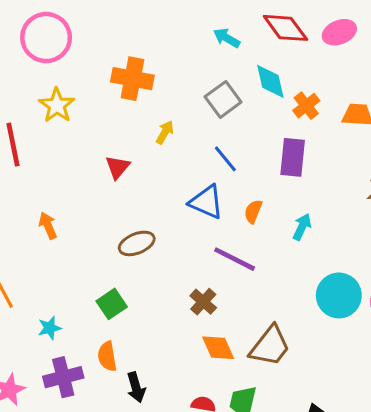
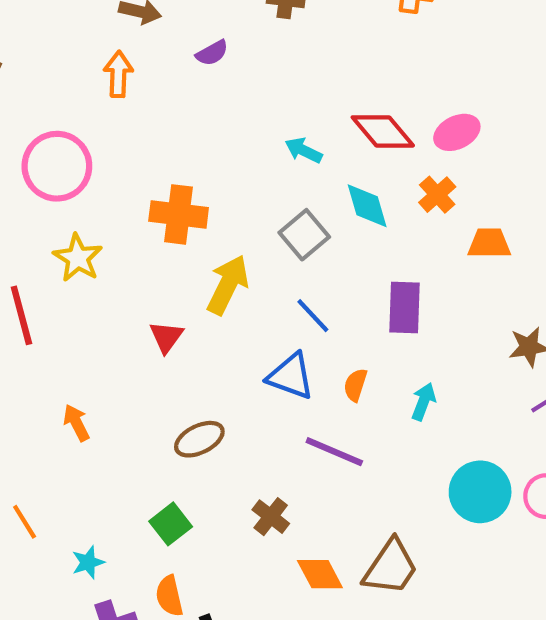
orange cross: (306, 106) -> (437, 195), moved
yellow arrow: (165, 132) -> (228, 285), size x1.8
brown cross: (203, 302) -> (271, 517), moved

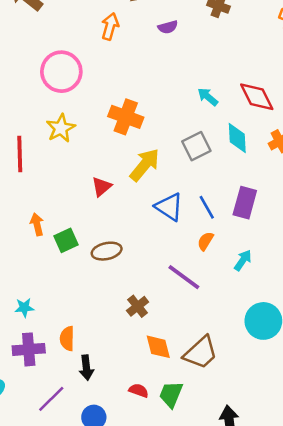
blue line: (313, 316) -> (207, 207), moved
blue triangle: (291, 376) -> (169, 207), moved
green square: (171, 524) -> (66, 240), moved

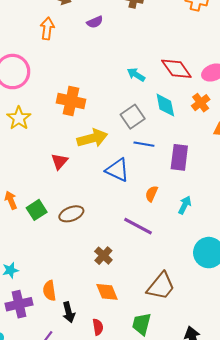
yellow arrow: (145, 165) -> (92, 138), turned 44
blue line: (207, 207) -> (144, 144), moved, turned -42
orange diamond: (158, 347) -> (107, 292), moved
red semicircle: (139, 391) -> (98, 327), moved, turned 70

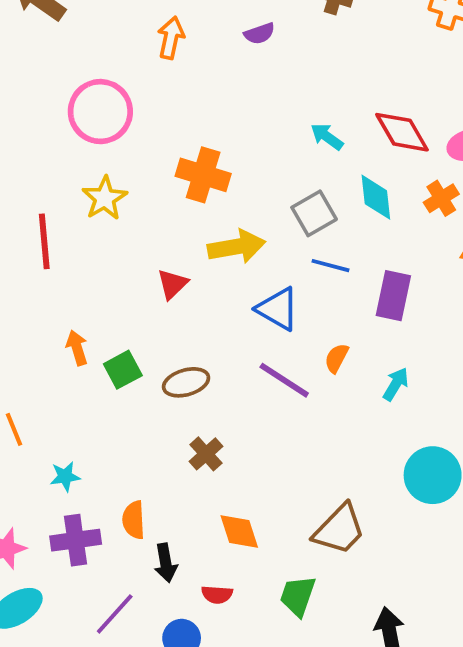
purple line: (138, 226) -> (284, 380), moved
brown cross: (103, 256) -> (206, 454), moved
red semicircle: (98, 327) -> (217, 595), turned 98

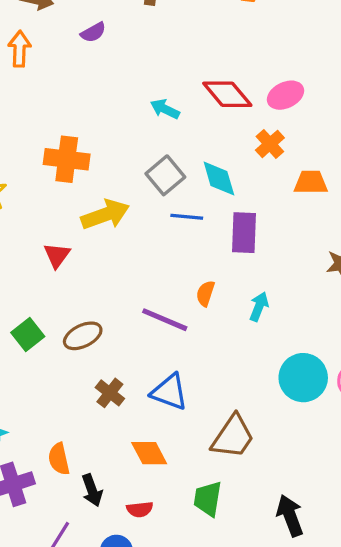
cyan diamond: (376, 197) -> (219, 179), moved
blue triangle: (278, 309) -> (169, 392), moved

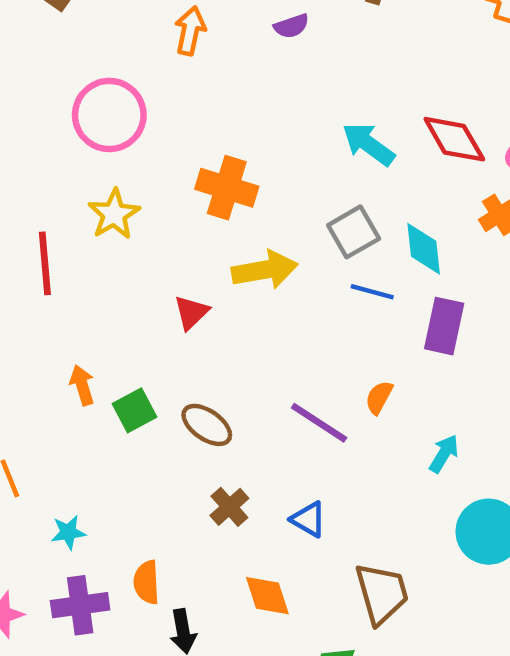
cyan arrow: (165, 109) -> (368, 144), size x1.4
cyan arrow: (259, 307) -> (444, 454), moved
brown ellipse: (83, 336) -> (207, 425), turned 51
blue triangle: (169, 392) -> (308, 519), size x0.7
brown trapezoid: (233, 437) -> (382, 593), turned -60

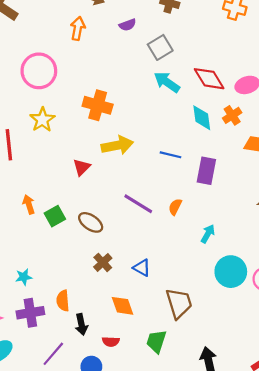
gray square: (354, 232) -> (160, 47), moved
cyan diamond: (424, 249) -> (202, 118), moved
purple line: (319, 423) -> (138, 204), moved

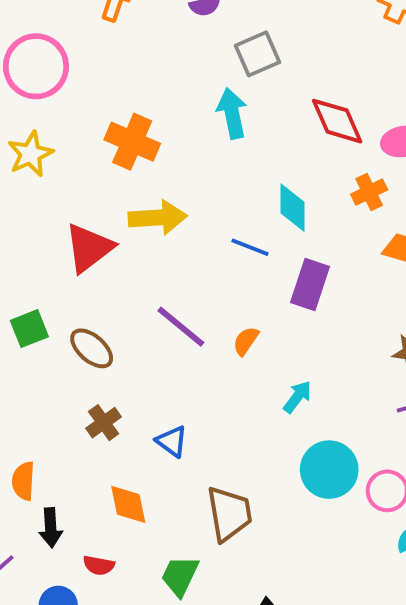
cyan arrow: (167, 82) -> (232, 113), moved, turned 36
cyan diamond: (202, 118) -> (293, 208), moved
red triangle: (82, 167) -> (89, 248), size x1.6

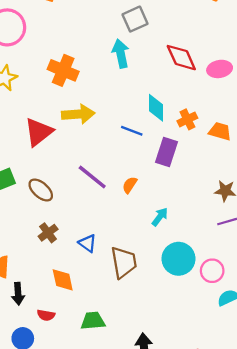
orange cross: (369, 192) -> (187, 119), moved
brown trapezoid: (229, 514) -> (124, 262), moved
green trapezoid: (180, 576) -> (93, 321), turned 60

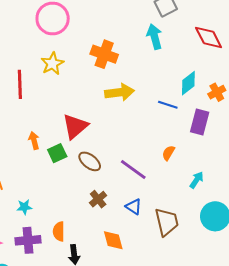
cyan diamond: (156, 108) -> (188, 83), turned 55
red triangle: (39, 132) -> (75, 126), moved
purple line: (92, 177) -> (133, 169), moved

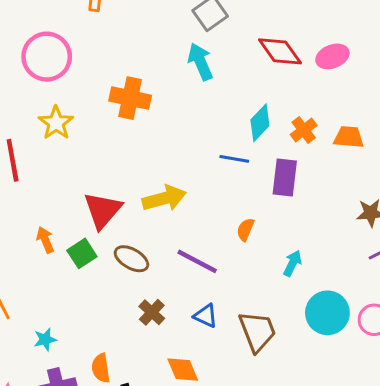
yellow arrow: (120, 92) -> (164, 198), moved

